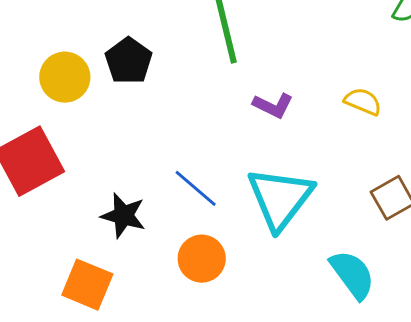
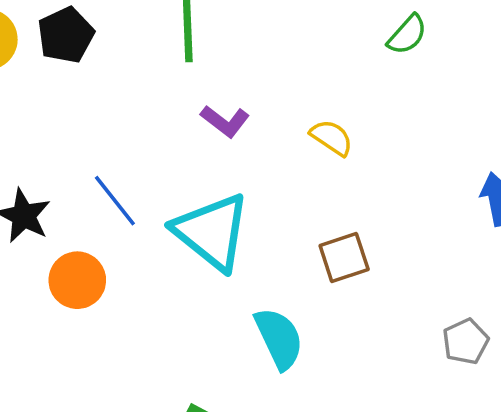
cyan triangle: (280, 198) -> (212, 232), turned -40
orange circle: (202, 259) -> (77, 280), moved

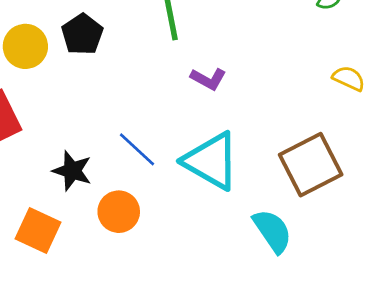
yellow semicircle: (332, 138) -> (349, 78), moved
brown square: (344, 257) -> (311, 165), size x1.6

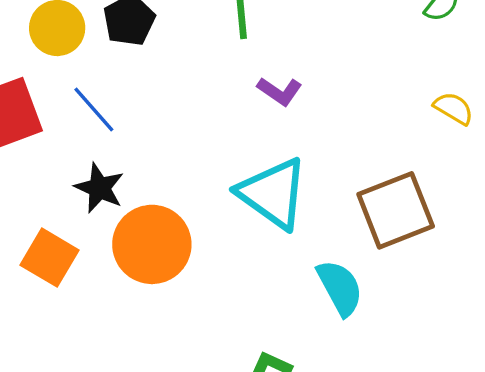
blue line: (137, 149) -> (94, 109), moved
orange circle: (119, 212) -> (152, 244), size x1.5

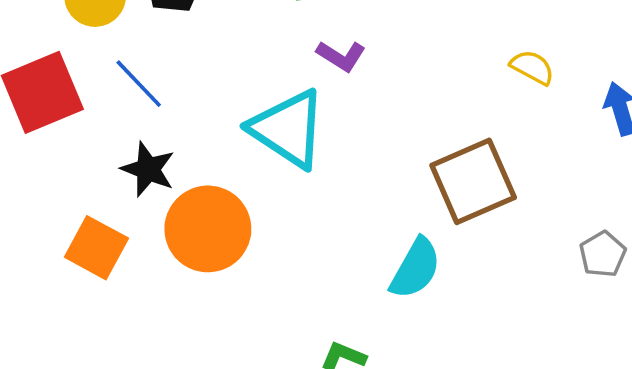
cyan triangle: (273, 193) -> (288, 129), moved
cyan semicircle: (340, 288) -> (415, 268), turned 60

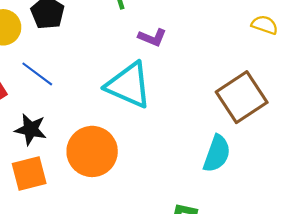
black star: (148, 169) -> (31, 129), moved
orange square: (96, 248) -> (29, 174), turned -33

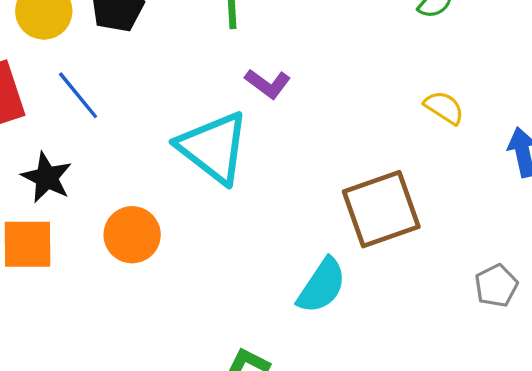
orange circle: (92, 151) -> (132, 235), size x0.7

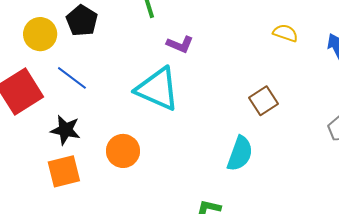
brown square: (381, 209) -> (263, 101), size x0.6

